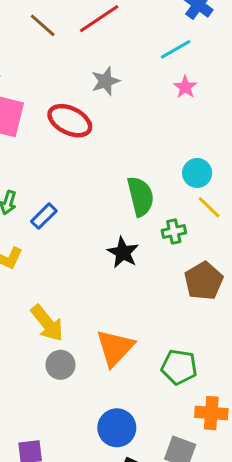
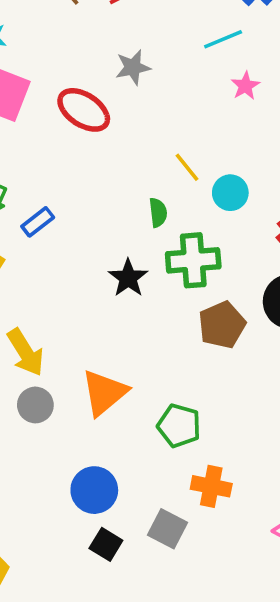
pink star: (185, 87) -> (245, 86), moved
green semicircle: (141, 196) -> (158, 213), size x0.6
yellow line: (209, 207) -> (187, 167), moved
green cross: (174, 232) -> (193, 260), size x1.8

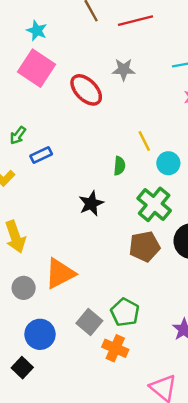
green cross: (193, 260) -> (154, 204), moved, turned 32
gray circle: (35, 405) -> (24, 288), moved
green pentagon: (179, 426) -> (125, 312), moved
gray square: (167, 529) -> (89, 322), moved
black square: (106, 544) -> (22, 368), moved

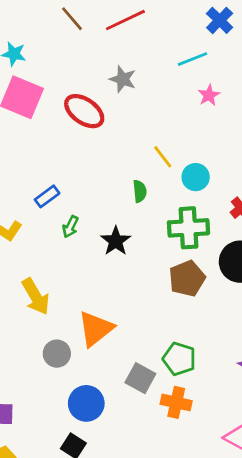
gray star: (124, 70) -> (123, 79), turned 30
green arrow: (18, 135) -> (70, 227), moved
green cross: (154, 204) -> (188, 228), turned -32

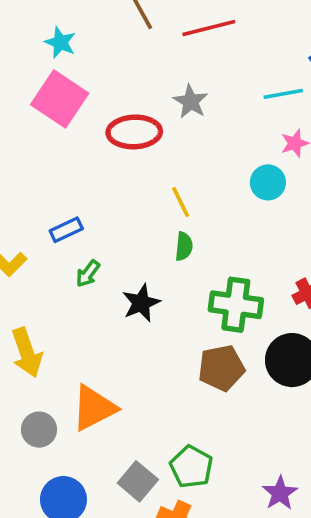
red ellipse: (84, 111) -> (134, 132), turned -48
yellow line: (163, 157) -> (181, 202), moved
cyan circle: (196, 177) -> (268, 182), moved

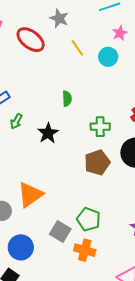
red ellipse: (134, 132) -> (31, 40), turned 48
yellow line: (181, 202) -> (77, 48), moved
green cross: (236, 305) -> (100, 127), size x0.7

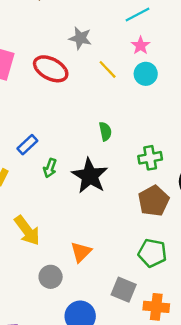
pink star: (120, 33) -> (141, 45), moved
black star: (48, 133) -> (90, 176), size x1.4
orange triangle: (30, 195) -> (81, 252), size x0.7
green pentagon: (89, 219) -> (152, 253), moved

